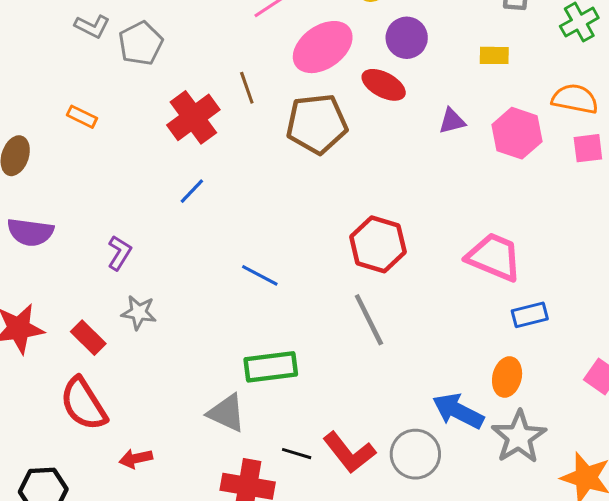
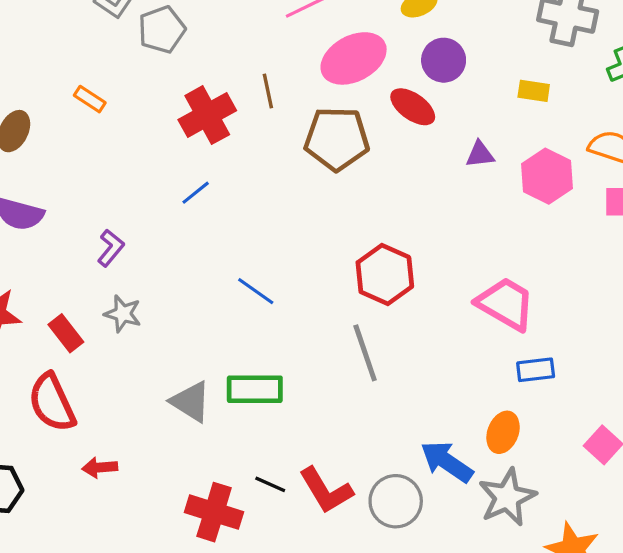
gray triangle: (227, 413) -> (191, 402), moved

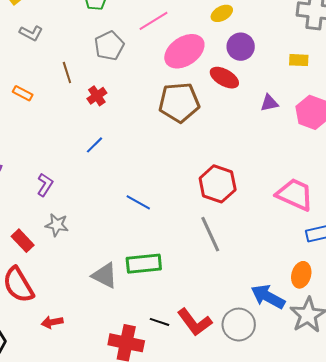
gray pentagon: (162, 30) -> (109, 46), moved
brown line: (268, 91) -> (67, 73), moved
red cross: (207, 115) -> (97, 96), size x0.6

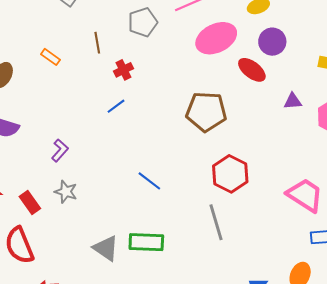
brown pentagon: (179, 102) -> (206, 112), moved
blue line: (94, 145) -> (116, 106), moved

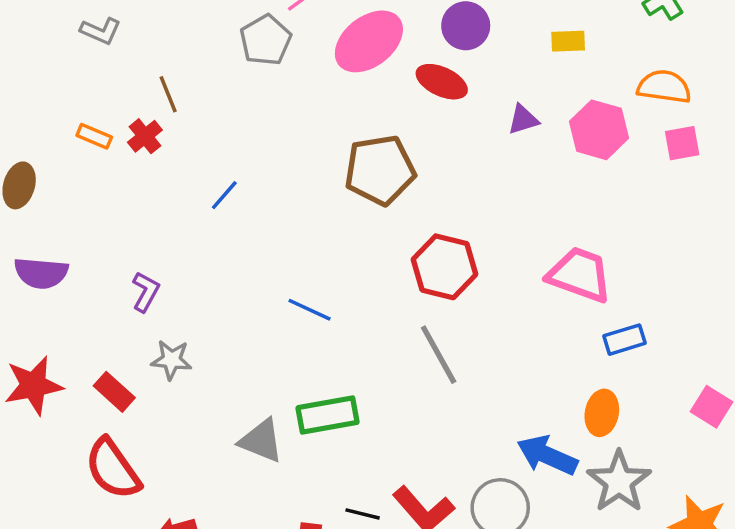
gray pentagon: (143, 22) -> (266, 40), moved
red cross: (123, 70) -> (145, 136), moved

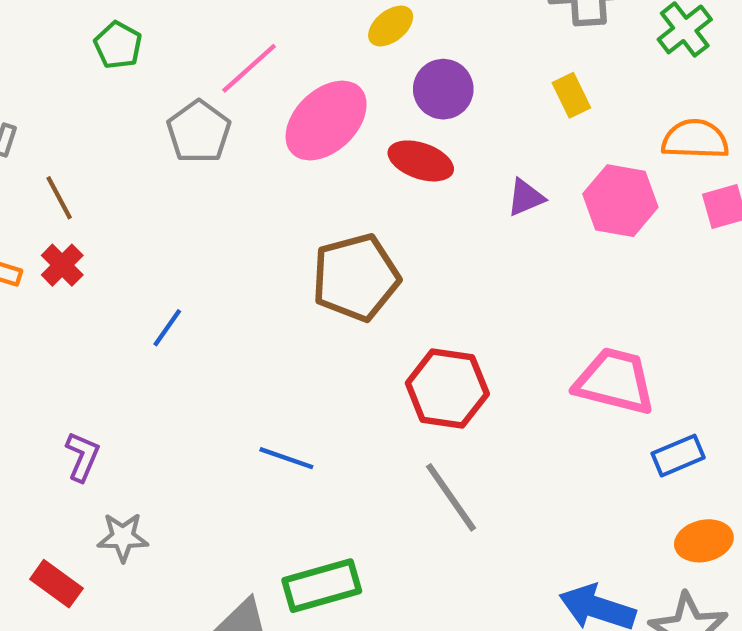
yellow rectangle: (568, 41) -> (571, 95), turned 72
brown line: (168, 94) -> (59, 198), moved
orange ellipse: (602, 413) -> (704, 541), moved, turned 72

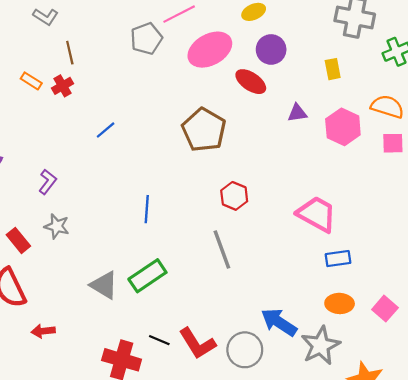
brown pentagon: (356, 277) -> (204, 130), turned 30
red hexagon: (447, 388) -> (234, 196), size x0.7
blue line: (286, 458) -> (147, 209), turned 60
green rectangle: (322, 586) -> (147, 276), turned -33

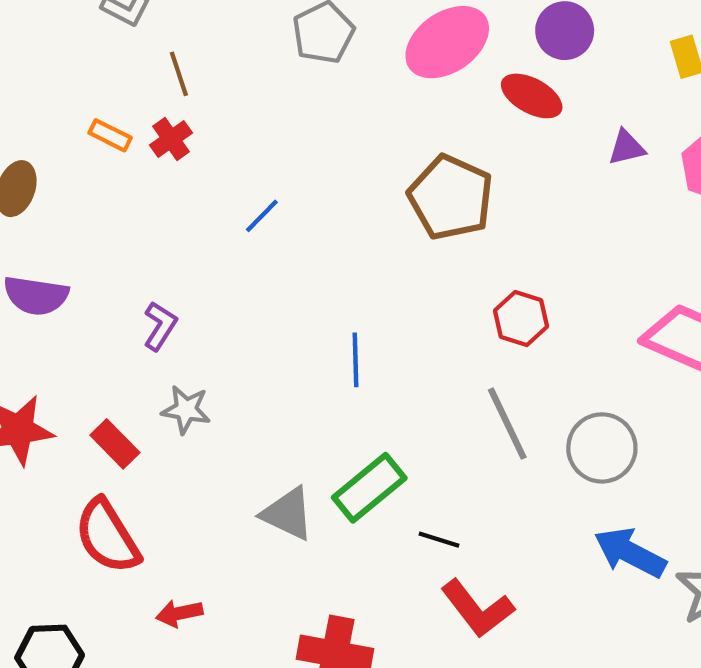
black line: (159, 340) -> (439, 540), moved
gray circle: (245, 350) -> (602, 448), moved

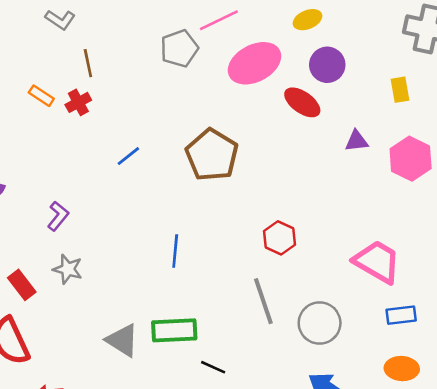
brown pentagon: (451, 197) -> (212, 155), moved
green rectangle: (369, 488) -> (174, 330), turned 30

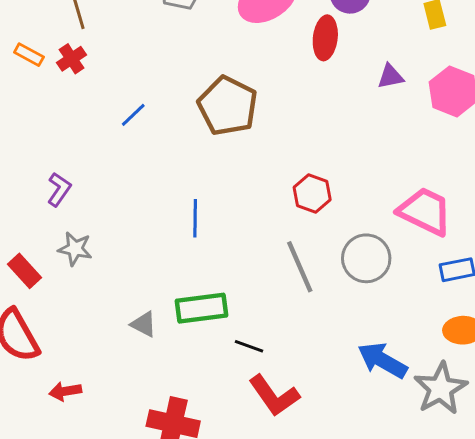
red ellipse: (302, 102) -> (325, 38), turned 66
gray circle: (320, 323) -> (366, 258), moved
gray triangle: (122, 340) -> (144, 324), size x0.7

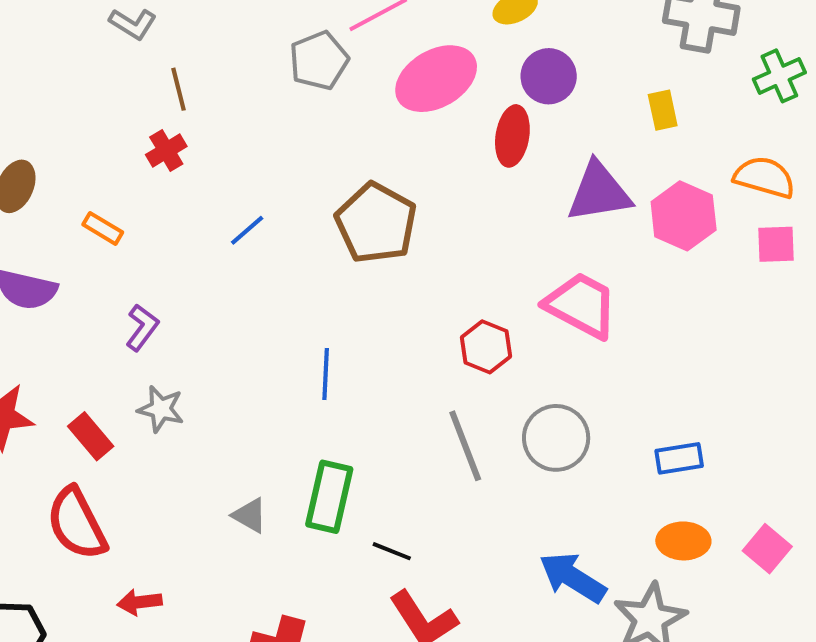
orange rectangle: (29, 55) -> (103, 228), moved
purple triangle: (390, 76) -> (599, 192), size x1.8
pink trapezoid: (425, 211) -> (581, 305), moved
green rectangle: (201, 308) -> (329, 497), turned -72

